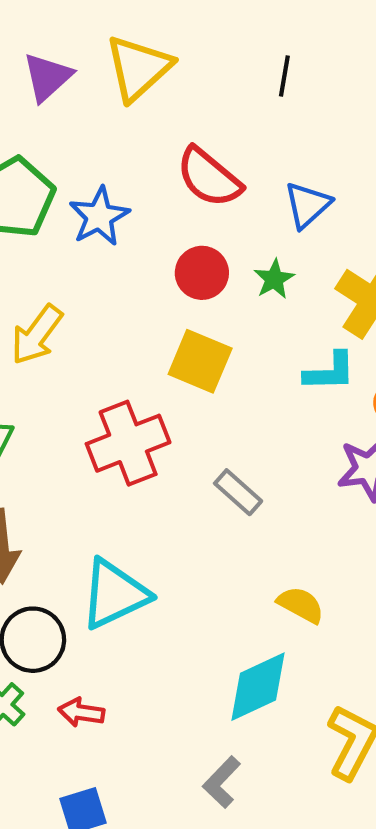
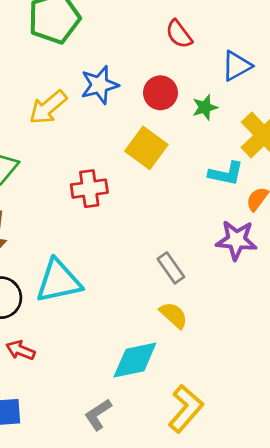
red semicircle: (209, 177) -> (179, 34), size x0.7
blue star: (99, 216) -> (99, 85), moved
red cross: (128, 443) -> (89, 189), size x0.7
gray rectangle: (238, 492) -> (171, 268), moved

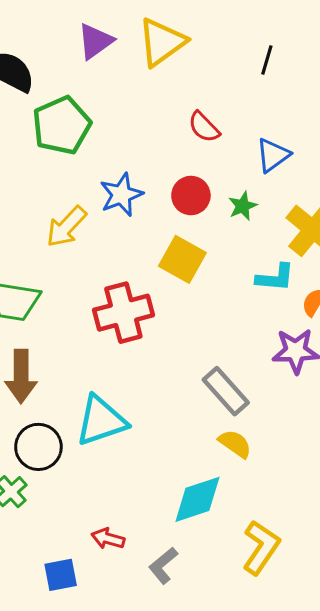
red cross: (89, 189) -> (123, 313), size x1.4
gray rectangle: (171, 268) -> (226, 391), size x1.4
red arrow: (20, 350) -> (108, 539), moved

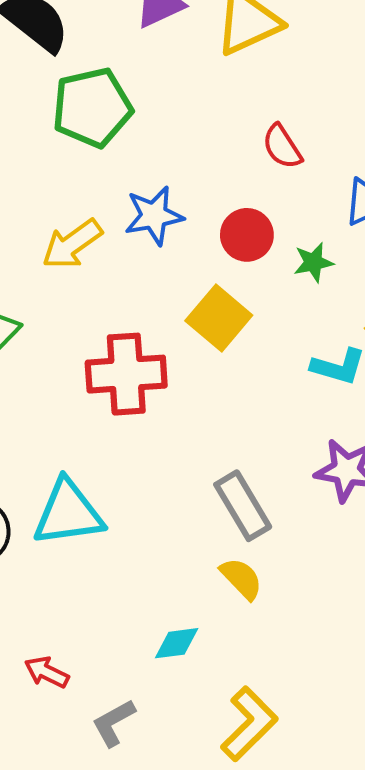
cyan diamond: (197, 499) -> (177, 643), size x0.6

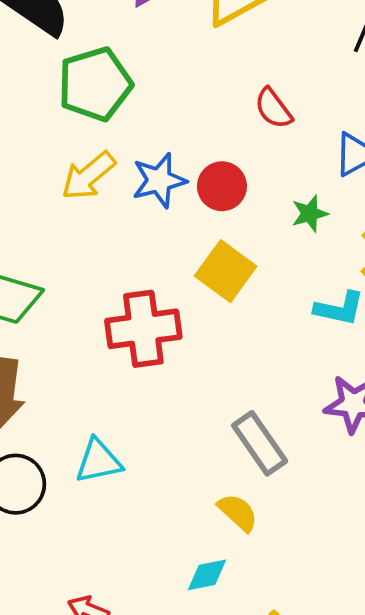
red circle: (247, 235) -> (222, 186), moved
yellow arrow: (72, 244) -> (88, 176), moved
cyan triangle: (68, 513) -> (98, 461), size x0.7
yellow semicircle: (241, 579) -> (238, 512), moved

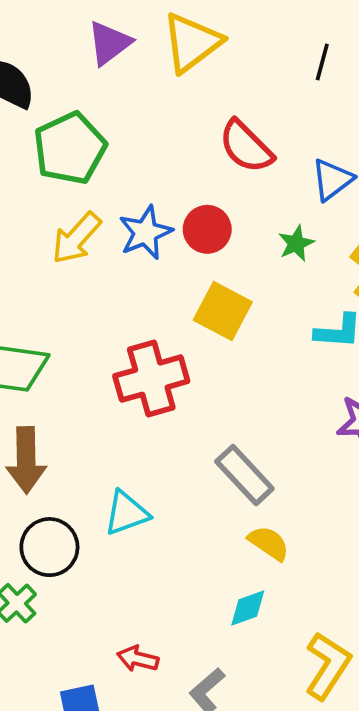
red semicircle: (273, 108) -> (246, 147), size x1.4
gray rectangle: (260, 443) -> (244, 475), moved

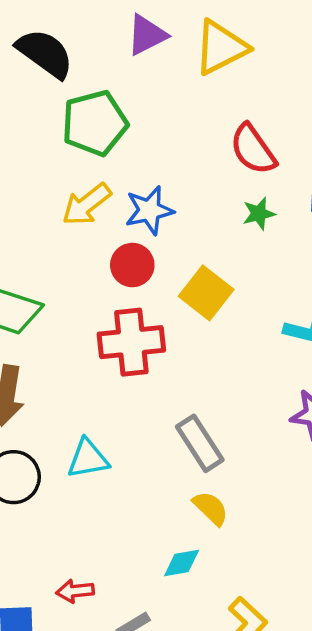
red circle: (207, 229) -> (132, 265), moved
green star: (296, 243) -> (259, 214), moved
red arrow: (138, 659) -> (75, 591), turned -30

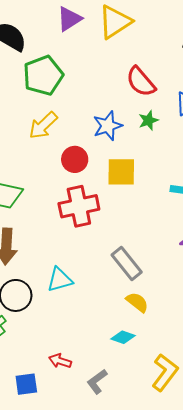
blue star: (149, 210) -> (108, 126), moved
yellow square: (206, 293) -> (121, 172), turned -32
cyan diamond: (182, 563) -> (123, 337), turned 35
red arrow: (75, 591) -> (60, 361), turned 30

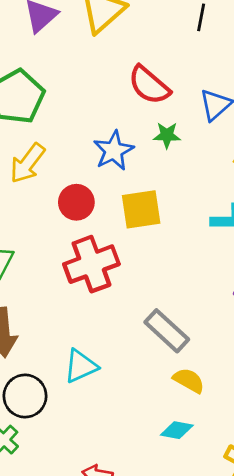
green star: (148, 120) -> (167, 135), turned 30

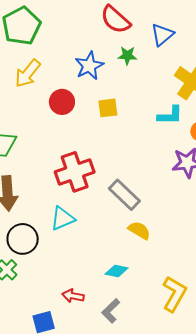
yellow square: (141, 209) -> (108, 108), size x0.7
red cross: (91, 264) -> (75, 172), moved
cyan diamond: (177, 430) -> (117, 271), moved

